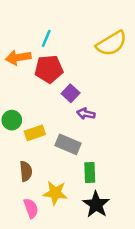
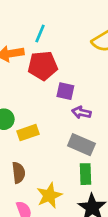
purple square: (71, 93) -> (65, 91), turned -30
gray rectangle: (68, 144) -> (81, 145), moved
yellow star: (55, 193) -> (49, 195), turned -30

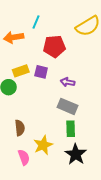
red pentagon: (43, 66) -> (54, 46), moved
purple square: (65, 91) -> (41, 72), moved
yellow rectangle: (28, 133) -> (21, 71), moved

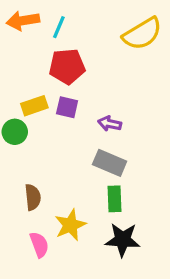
orange arrow: (14, 37) -> (23, 21), moved
red pentagon: (54, 46) -> (67, 66), moved
black star: (76, 154) -> (123, 240), turned -30

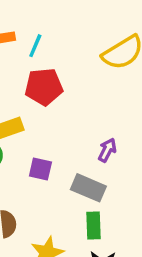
purple square: (67, 107) -> (40, 169), moved
purple arrow: (110, 124) -> (107, 150), moved, turned 105

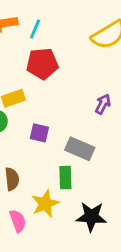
purple arrow: (107, 150) -> (103, 104), moved
green rectangle: (94, 226) -> (65, 178), moved

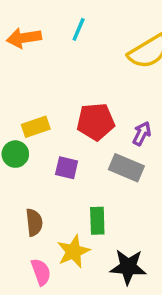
cyan line: (35, 29) -> (79, 29), moved
red pentagon: (42, 64) -> (96, 122), moved
gray rectangle: (80, 149) -> (126, 168), moved

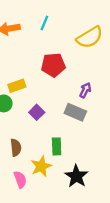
red pentagon: (96, 122) -> (53, 65), moved
purple square: (67, 168) -> (37, 112), turned 32
black star: (128, 267) -> (76, 176), turned 30

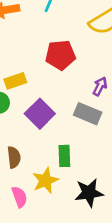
purple square: (37, 112) -> (40, 114), size x1.5
black star: (76, 176) -> (89, 193), turned 30

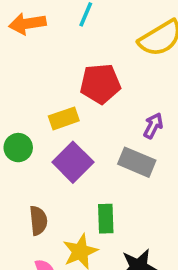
yellow rectangle: (15, 81) -> (64, 118), moved

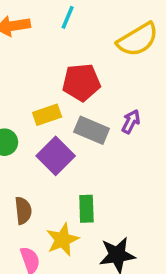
gray rectangle: (137, 162) -> (92, 130), moved

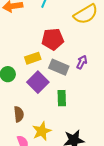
green rectangle: (86, 209) -> (62, 98), moved

